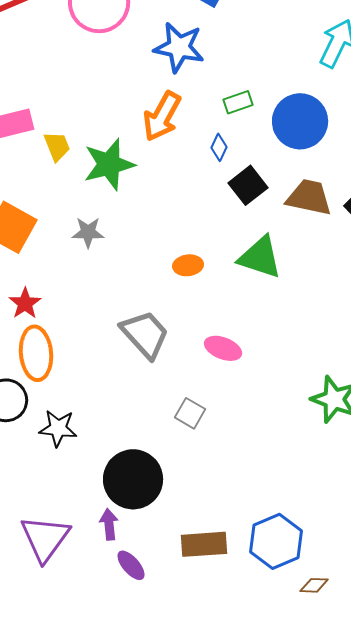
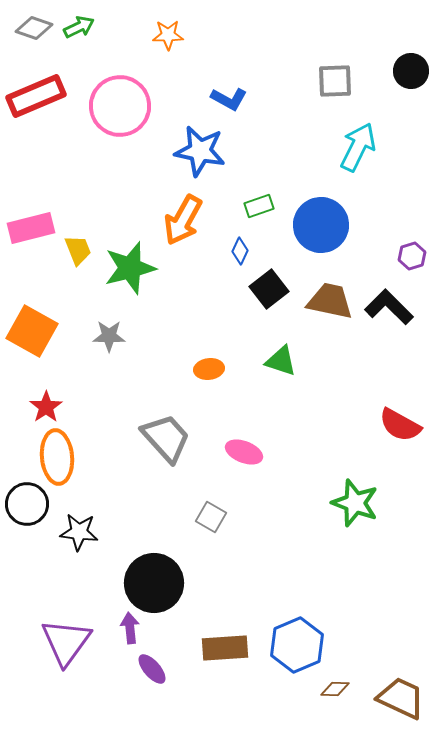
green triangle: (260, 257) -> (281, 361), size x0.7

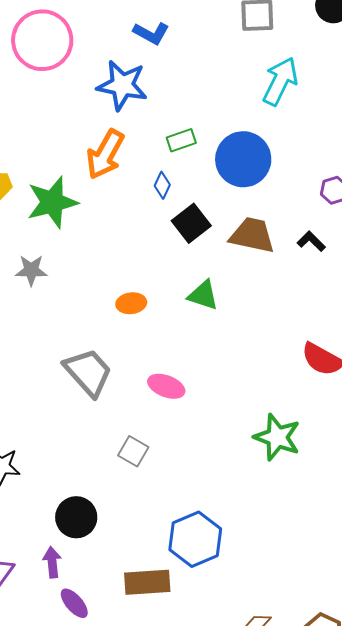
black L-shape: (389, 307) -> (311, 241), size x0.6
black circle: (154, 583) -> (76, 517), size x0.7
blue hexagon: (297, 645) -> (195, 539), moved

